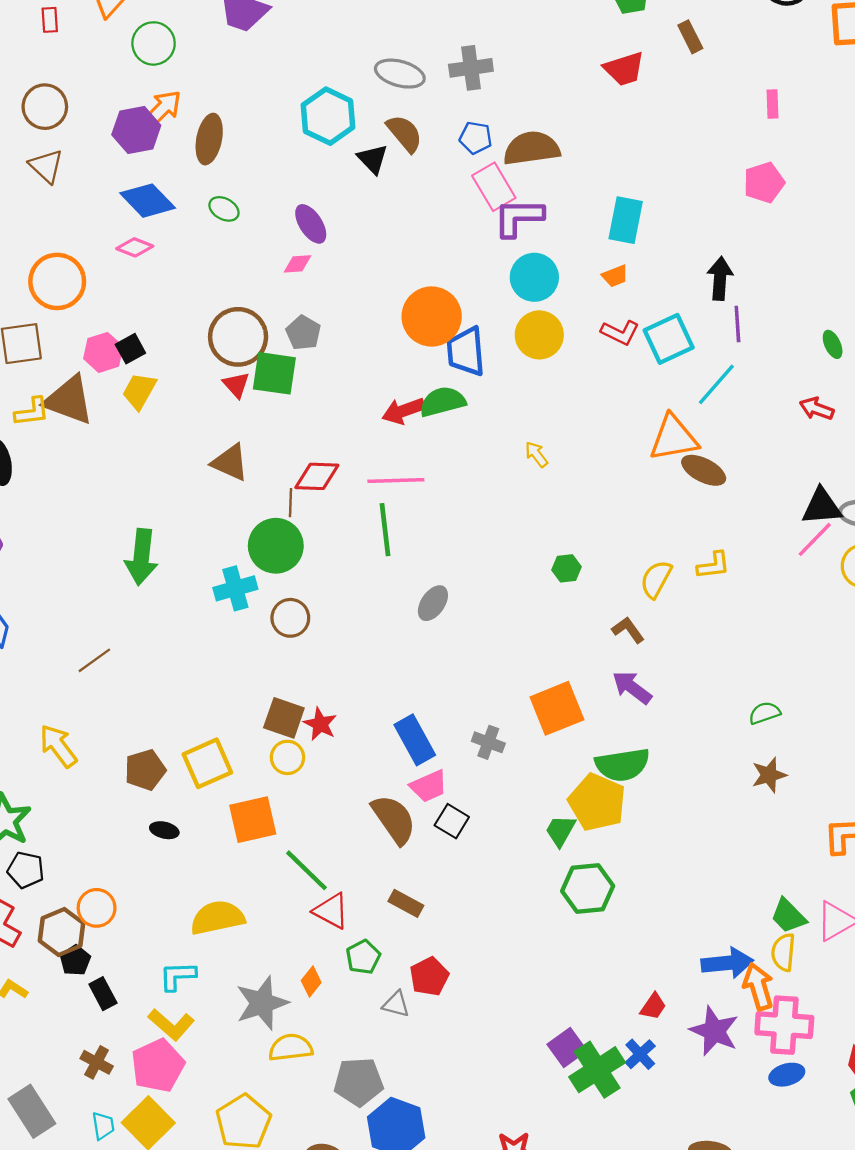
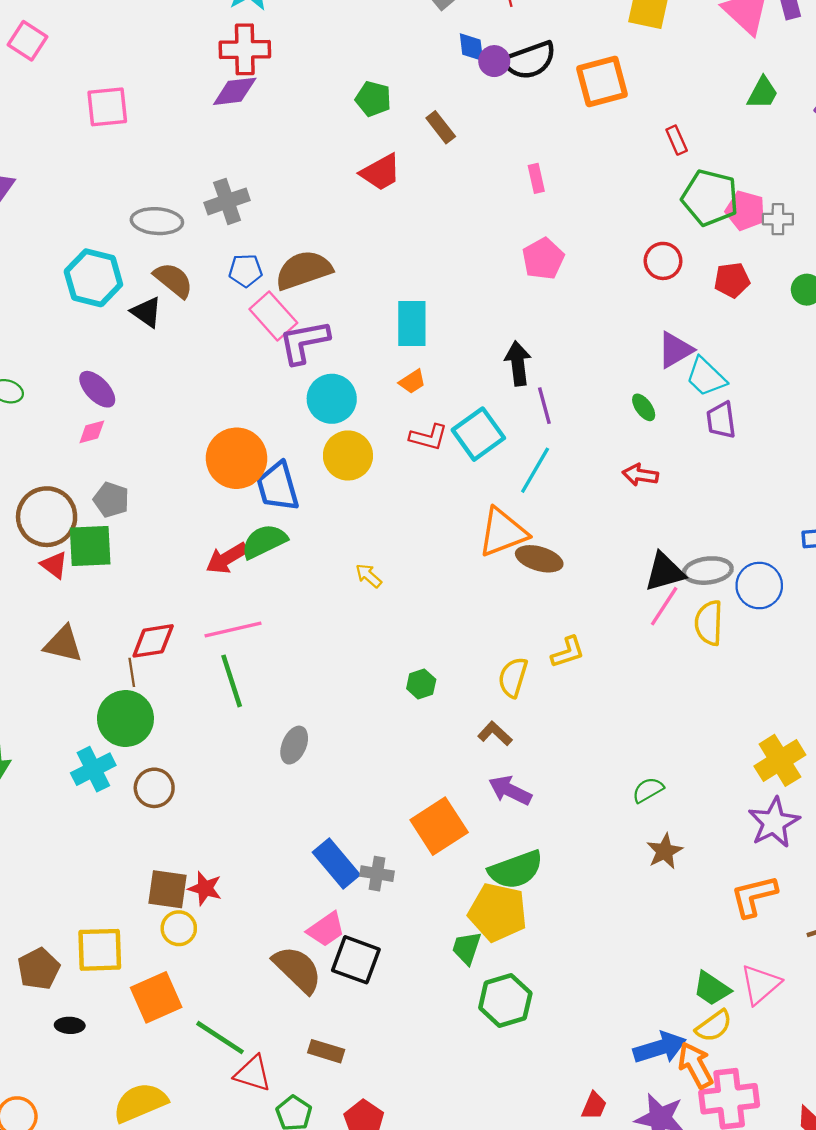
blue rectangle: (415, 740) -> (336, 863), moved
yellow square: (207, 763) -> (100, 950), turned 33
black square: (452, 821) -> (356, 960), size x1.4
yellow semicircle: (783, 952) -> (714, 1026), turned -120

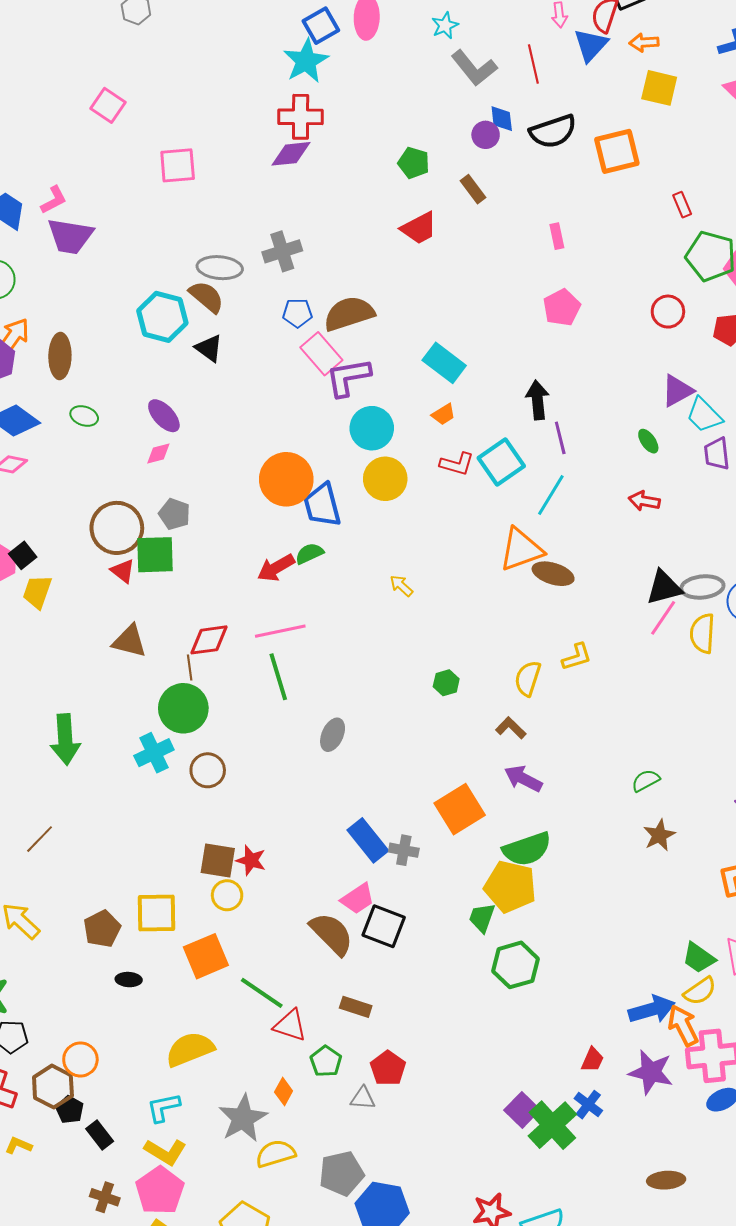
purple circle: (494, 61) -> (486, 135), moved
brown semicircle: (173, 280) -> (207, 297), moved
cyan rectangle: (412, 323) -> (444, 363), turned -54
green semicircle: (264, 541) -> (309, 554), size x0.7

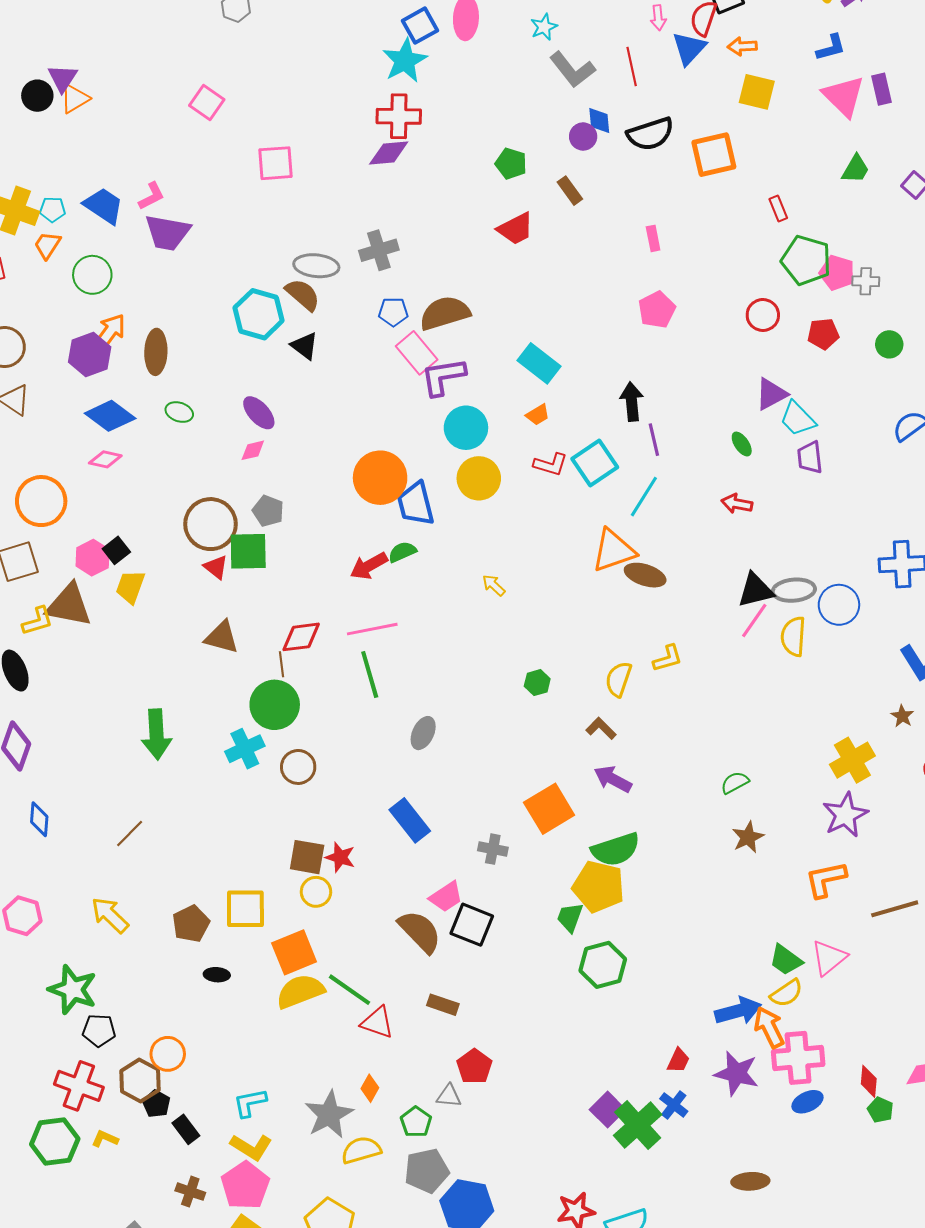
blue rectangle: (368, 840) -> (410, 820), moved
yellow semicircle: (190, 1049) -> (300, 991), moved
green pentagon: (326, 1061) -> (416, 1122), moved

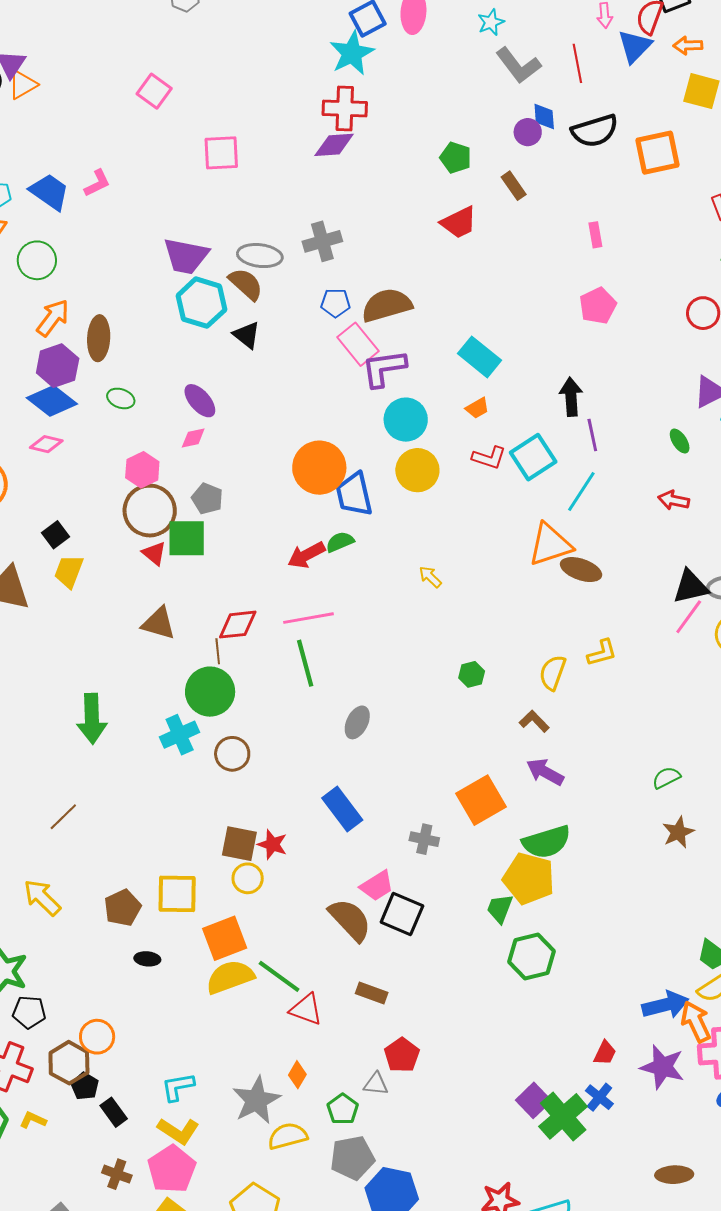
purple trapezoid: (168, 232) -> (186, 256), moved
purple hexagon: (90, 354) -> (58, 366), moved
pink hexagon: (93, 558) -> (142, 470), moved

